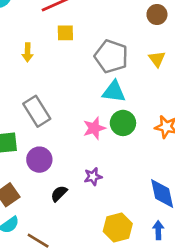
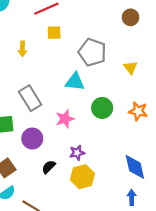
yellow triangle: (157, 59) -> (131, 68), moved
cyan triangle: (114, 92) -> (75, 82), moved
pink star: (94, 128) -> (65, 119), moved
yellow hexagon: (118, 228) -> (82, 177), moved

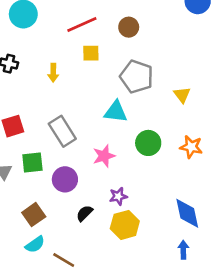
brown circle: (131, 17) -> (129, 27), moved

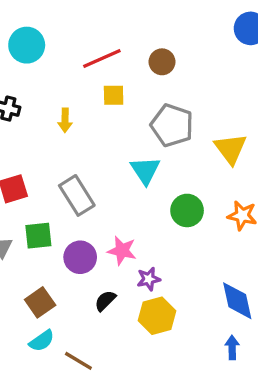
yellow triangle: (182, 95) -> (230, 149), size x1.5
cyan triangle: (116, 112) -> (145, 170), turned 50
pink star: (104, 156) -> (122, 251), moved, turned 30

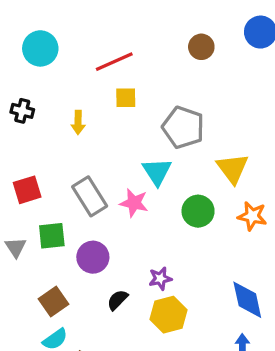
brown circle: (162, 62) -> (201, 47), moved
yellow triangle: (230, 149) -> (233, 168), moved
pink star: (122, 251) -> (134, 203), moved

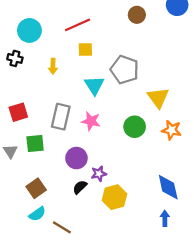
cyan circle: (40, 48) -> (29, 30), moved
cyan triangle: (157, 172) -> (94, 85), moved
gray rectangle: (90, 196) -> (61, 117), turned 45
purple circle: (93, 257) -> (76, 158), moved
purple star: (160, 278) -> (99, 174), moved

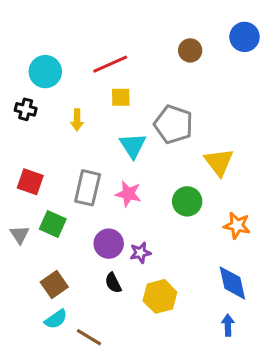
red square: (18, 112) -> (30, 182), turned 36
orange star: (172, 130) -> (237, 226), moved
green square: (35, 143) -> (53, 224), turned 30
purple star: (99, 174) -> (140, 253), moved
black semicircle: (80, 187) -> (113, 283), turned -72

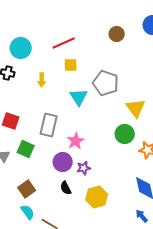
pink star: (128, 194) -> (76, 141), moved, turned 30
green circle: (187, 201) -> (125, 134), moved
cyan semicircle: (56, 319) -> (28, 212), turned -91
blue arrow: (228, 325) -> (142, 216), turned -40

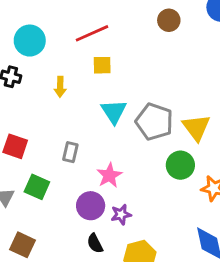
gray pentagon: (106, 83) -> (154, 122), moved
gray rectangle: (49, 125) -> (70, 152), size x0.6
brown square: (27, 189) -> (22, 245), moved, turned -30

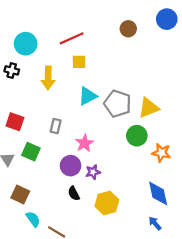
yellow arrow: (60, 87) -> (48, 78), size x1.5
cyan triangle: (114, 112) -> (88, 96), turned 36
yellow triangle: (196, 127) -> (149, 108), turned 45

